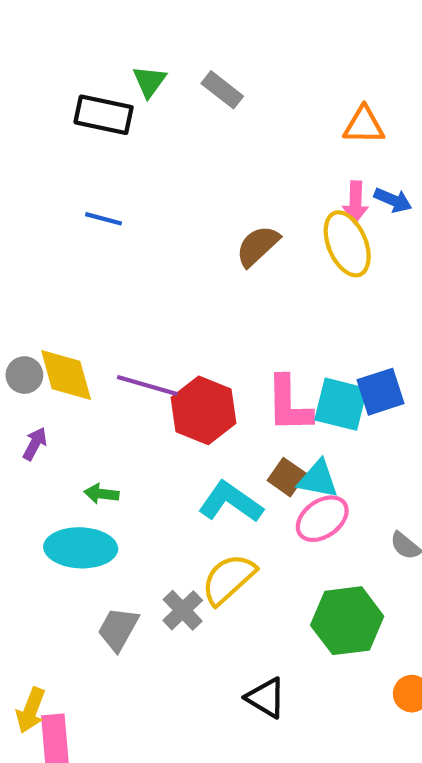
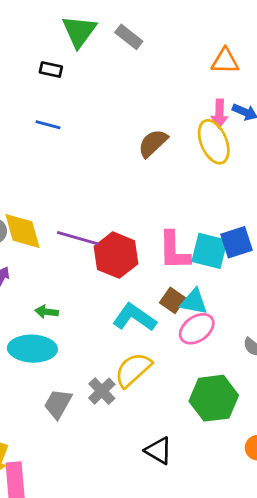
green triangle: (149, 81) -> (79, 31), size x1.5
black rectangle: (104, 115) -> (51, 70), moved, size x0.6

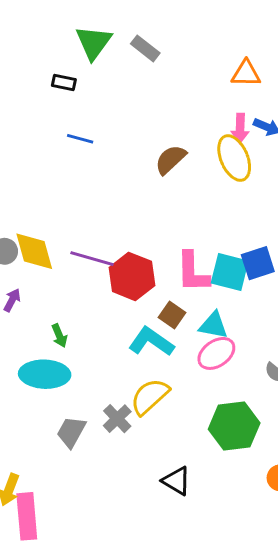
blue line: (48, 125) -> (80, 139), moved
brown square: (173, 300) -> (172, 315), moved
green arrow: (47, 312) -> (59, 336), turned -120

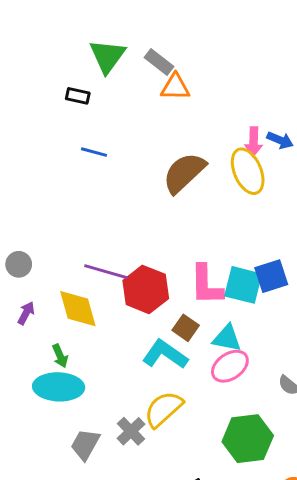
orange triangle: (246, 74) -> (175, 87), moved
brown semicircle: (170, 159) -> (184, 173), size x1.4
yellow diamond: (34, 251) -> (78, 309), moved
green arrow: (59, 336) -> (60, 356), moved

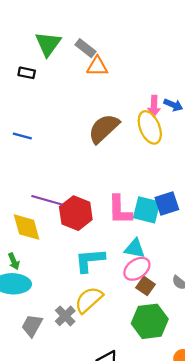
blue line: (94, 152) -> (22, 136), moved
brown square: (186, 328) -> (145, 286), moved
cyan L-shape: (165, 354) -> (90, 260), turned -40

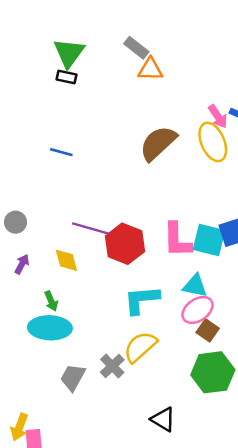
green triangle: (48, 44) -> (69, 53), moved
pink arrow: (154, 106) -> (218, 117), turned -36
yellow diamond: (27, 227) -> (66, 260), size x0.7

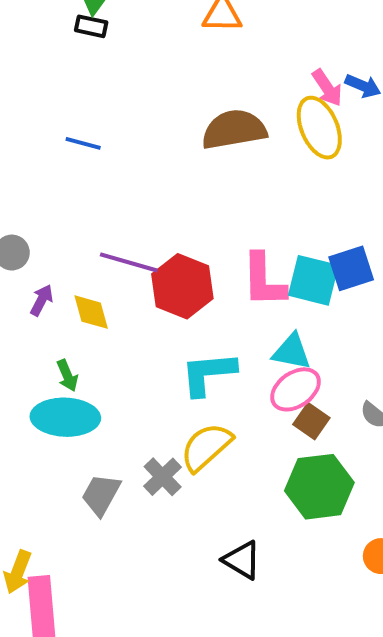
brown semicircle: (158, 143) -> (234, 130), turned 33
purple arrow: (22, 264) -> (42, 300), moved

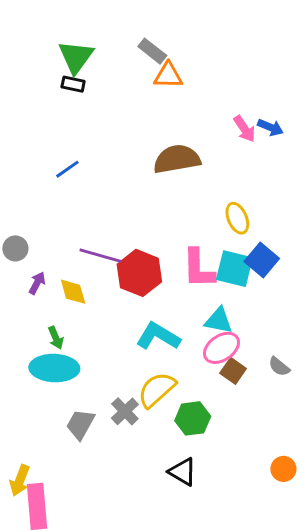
yellow ellipse: (319, 128) -> (237, 218), moved, size x0.7
blue line: (83, 143) -> (67, 169), turned -50
blue square: (351, 268) -> (262, 260), turned -32
cyan L-shape: (208, 374) -> (158, 336), turned 36
green hexagon: (319, 487) -> (193, 418), moved, size x0.7

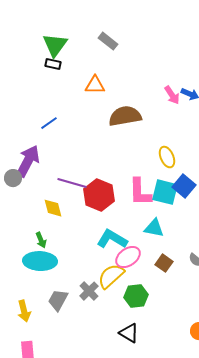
orange triangle: (168, 76) -> (95, 85), moved
purple arrow: (37, 283) -> (28, 161), moved, size x2.0
pink ellipse: (221, 348) -> (128, 257), moved
yellow arrow: (20, 480) -> (24, 311), moved, turned -35

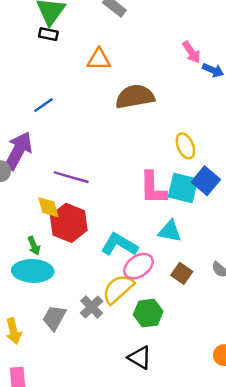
pink arrow: (172, 95) -> (191, 52), moved
red hexagon: (99, 195) -> (69, 223), moved

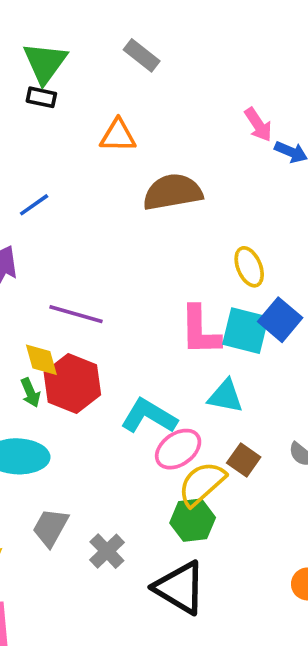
green arrow: (34, 246) -> (30, 393), moved
yellow semicircle: (118, 289) -> (202, 484), moved
gray cross: (92, 307) -> (107, 551), moved
black triangle: (140, 358) -> (180, 588), size x1.5

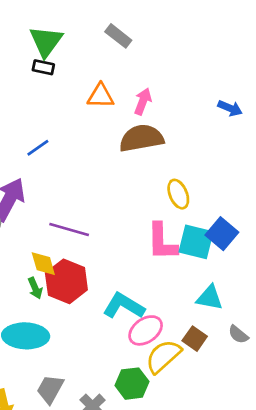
pink arrow: (258, 125) -> (143, 101), moved, turned -125
yellow ellipse: (249, 267) -> (178, 194), moved
cyan triangle: (225, 396) -> (210, 298), moved
green hexagon: (193, 520) -> (132, 384), moved

